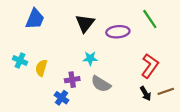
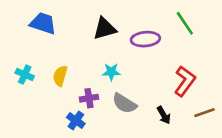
blue trapezoid: (35, 19) -> (43, 23), turned -95
black triangle: (85, 23) -> (105, 29), turned 36
yellow semicircle: (41, 68) -> (60, 76), moved
black arrow: (146, 93) -> (164, 115), moved

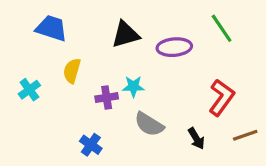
cyan cross: (25, 75) -> (29, 90), turned 30
yellow semicircle: (60, 76) -> (72, 71), moved
purple cross: (89, 98) -> (107, 98), moved

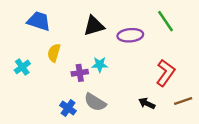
gray semicircle: (149, 124) -> (95, 102), moved
black arrow: (196, 138) -> (147, 103), turned 147

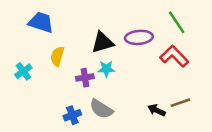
black triangle: (94, 26) -> (103, 42), moved
red L-shape: (166, 73) -> (174, 56), moved, turned -80
brown line: (183, 101) -> (180, 103), moved
blue cross: (68, 108) -> (72, 115), turned 35

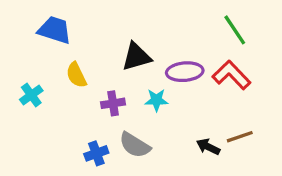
purple ellipse: (139, 37) -> (185, 72), moved
yellow semicircle: (57, 56) -> (76, 75), turned -42
cyan star: (106, 69) -> (156, 100), moved

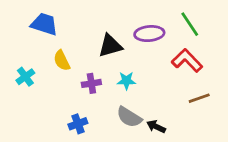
purple ellipse: (185, 72) -> (149, 34), moved
brown line: (240, 137) -> (199, 98), moved
gray semicircle: (135, 145) -> (129, 117), moved
black arrow: (208, 147) -> (156, 127), moved

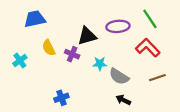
blue trapezoid: (44, 24) -> (35, 19), turned -30
purple cross: (91, 83) -> (72, 54), moved, turned 32
gray semicircle: (129, 117) -> (119, 76), moved

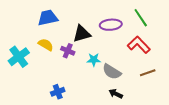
blue trapezoid: (35, 19) -> (48, 18), moved
yellow semicircle: (49, 48) -> (46, 45), turned 147
cyan cross: (20, 60) -> (19, 57), size x1.5

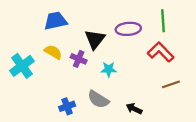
green line: (141, 18) -> (163, 21), turned 30
black triangle: (82, 34) -> (95, 39), turned -36
gray semicircle: (112, 72) -> (98, 99), moved

